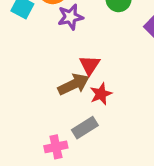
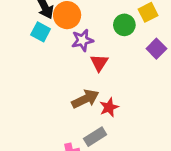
red triangle: (90, 65) -> (99, 63), moved

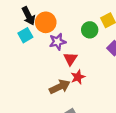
cyan square: (41, 32) -> (25, 35), turned 32
red star: (109, 107) -> (78, 77), moved

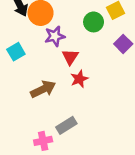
cyan square: (25, 35) -> (16, 52), moved
brown arrow: (60, 87) -> (43, 89), moved

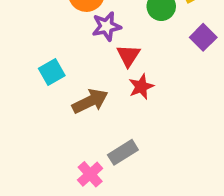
cyan square: (16, 52) -> (52, 72), moved
pink cross: (43, 141) -> (90, 174), turned -30

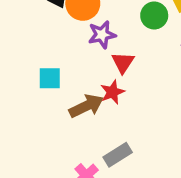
cyan square: (52, 72) -> (50, 78), turned 30
red star: (141, 87) -> (112, 92), moved

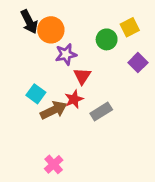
cyan square: (50, 78) -> (36, 94), moved, turned 36
gray rectangle: (118, 155) -> (101, 111), moved

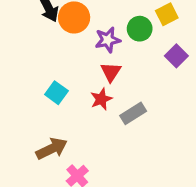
purple star: (66, 54) -> (108, 40), moved
brown arrow: (54, 110) -> (52, 149), moved

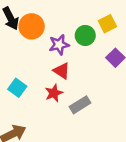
red triangle: (111, 72) -> (62, 71), turned -30

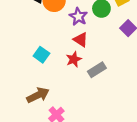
purple star: (59, 45) -> (78, 17), turned -30

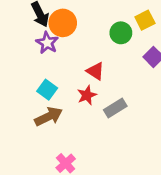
purple star: (78, 17) -> (47, 43), moved
brown arrow: (38, 95) -> (49, 116), moved

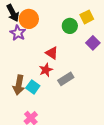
cyan square: (47, 90) -> (33, 87), moved
brown arrow: (49, 116) -> (19, 85), turned 126

